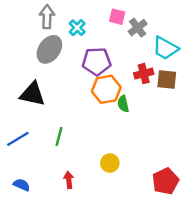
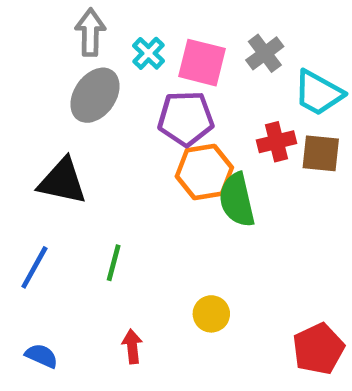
pink square: (117, 17) -> (202, 63), moved, size x1.5
green semicircle: (123, 104) -> (237, 200), size x1.6
blue line: (18, 139) -> (34, 267), turned -30

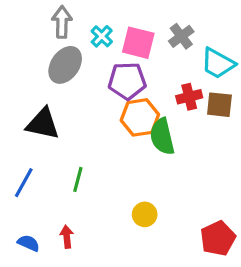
red arrow: (132, 346) -> (67, 237), moved

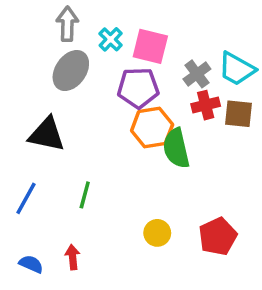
gray cross: (181, 36) -> (197, 74), moved
red pentagon: (218, 238) -> (218, 236), moved

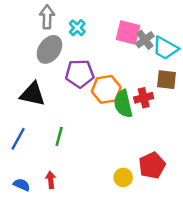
pink square: (150, 46) -> (128, 33), moved
gray cross: (197, 74) -> (145, 40), moved
purple pentagon: (138, 88) -> (80, 74), moved
red cross: (206, 105) -> (144, 98), moved
yellow circle: (157, 233) -> (123, 177), moved

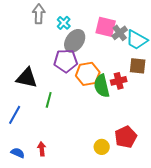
gray ellipse: (49, 49) -> (75, 41), moved
green line: (59, 136) -> (49, 100), moved

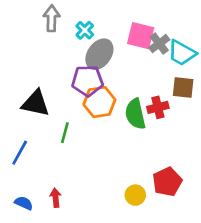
orange hexagon: (88, 74) -> (99, 102), moved

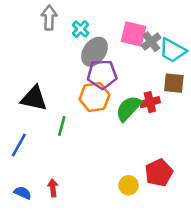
purple pentagon: (87, 81) -> (102, 74), moved
green semicircle: (135, 114) -> (128, 108), turned 56

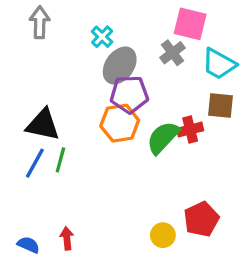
gray arrow: (49, 18) -> (40, 22), moved
pink square: (134, 34) -> (190, 24), moved
gray cross: (151, 42) -> (173, 53), moved
green line: (62, 126) -> (60, 160), moved
blue line: (19, 145) -> (35, 163), moved

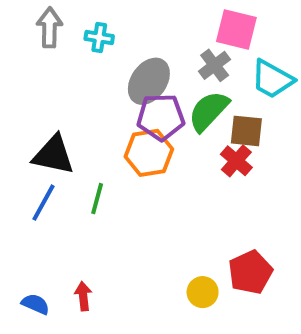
cyan cross: (102, 37) -> (99, 37), moved, turned -35
brown square: (221, 106) -> (246, 131), moved
red cross: (190, 130) -> (236, 161), turned -35
green semicircle: (163, 138) -> (209, 111), moved
green line: (60, 160) -> (97, 199), moved

